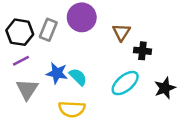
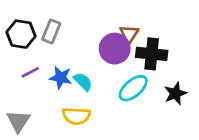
purple circle: (82, 17) -> (115, 49), moved
black cross: (142, 51) -> (152, 54), size x1.6
purple line: (21, 61) -> (30, 72), moved
gray triangle: (27, 89) -> (18, 121), moved

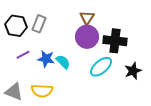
brown triangle: (129, 34) -> (87, 18), moved
yellow semicircle: (76, 116) -> (42, 91), moved
gray triangle: (18, 121) -> (14, 92), turned -42

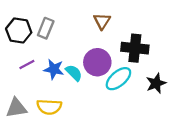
purple circle: (87, 37) -> (97, 62), moved
gray triangle: (14, 92) -> (16, 108), turned -30

